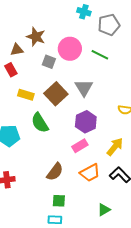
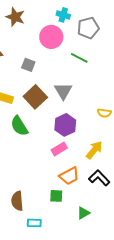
brown star: (36, 37) -> (15, 17), moved
pink circle: (70, 49) -> (51, 37), moved
brown semicircle: (55, 172) -> (17, 201), moved, turned 138
green square: (59, 201) -> (56, 196), moved

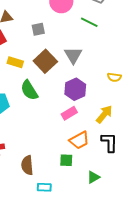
gray square: (28, 65) -> (38, 29), turned -32
black L-shape: (99, 178) -> (109, 142), turned 45

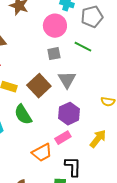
gray square: (38, 29) -> (54, 54), moved
orange trapezoid: (79, 140) -> (42, 153), moved
black L-shape: (109, 142) -> (73, 167), moved

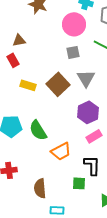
green semicircle: (23, 115) -> (38, 130), moved
pink rectangle: (63, 138) -> (94, 136), moved

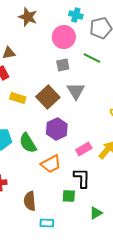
purple hexagon: (88, 112) -> (57, 129), moved

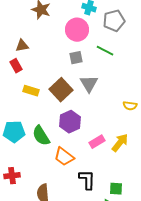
orange trapezoid: (51, 164) -> (64, 157), turned 65
black L-shape: (82, 178) -> (87, 180), moved
green square: (69, 196) -> (116, 189), moved

